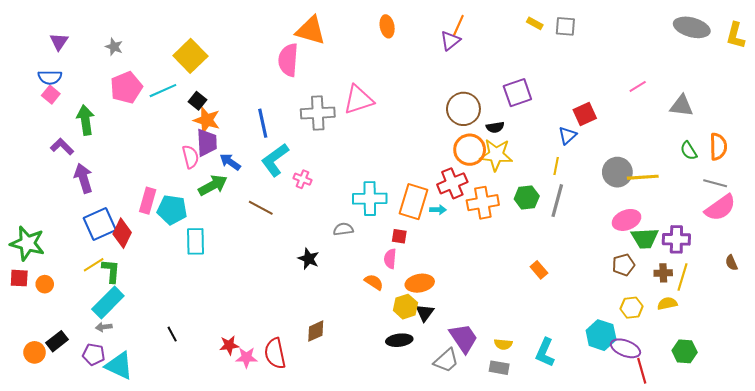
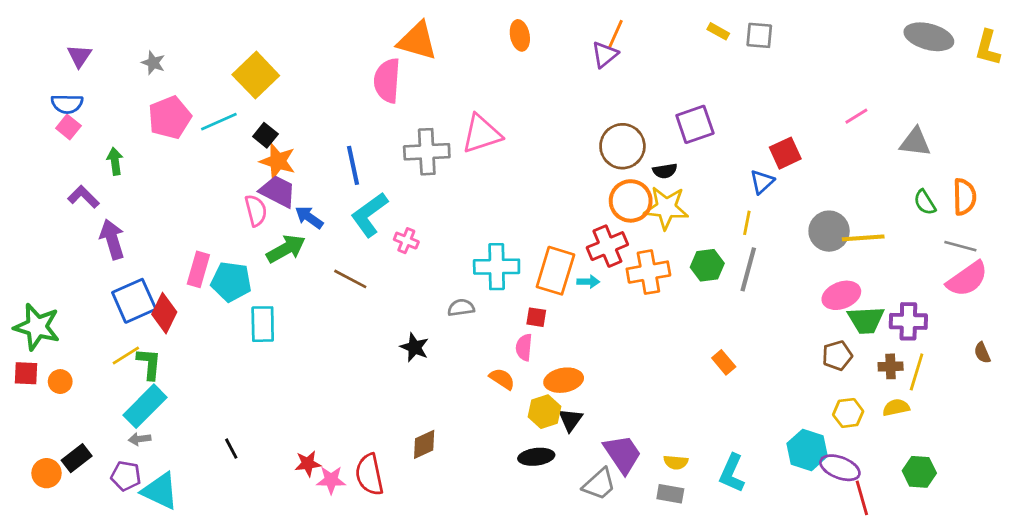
green arrow: (85, 120) -> (115, 161), size x0.7
purple trapezoid: (207, 143) -> (278, 191), turned -60

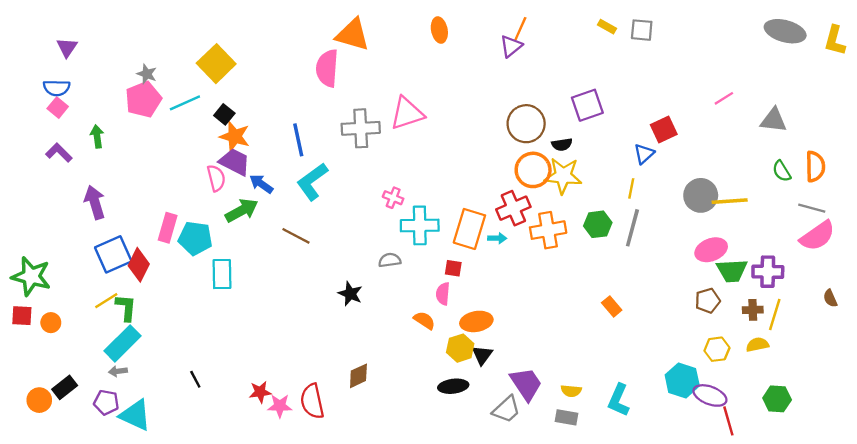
gray star: (153, 63) -> (147, 74), moved
purple L-shape: (83, 197) -> (59, 153), moved
pink cross: (406, 241) -> (393, 198), moved

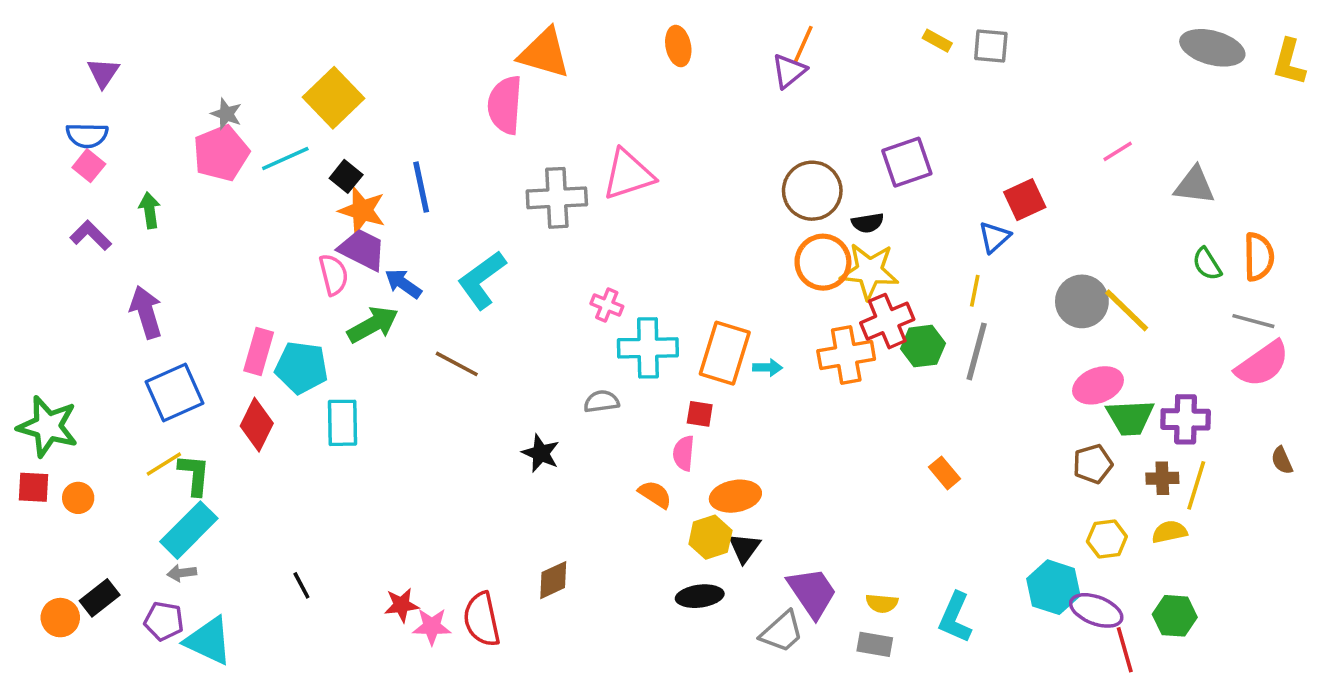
blue line: (298, 140) -> (421, 187), moved
yellow line: (730, 201) -> (1127, 310), turned 48
red cross: (513, 208) -> (887, 321), moved
red diamond: (139, 265) -> (257, 425), moved
green hexagon: (777, 399) -> (1175, 616), moved

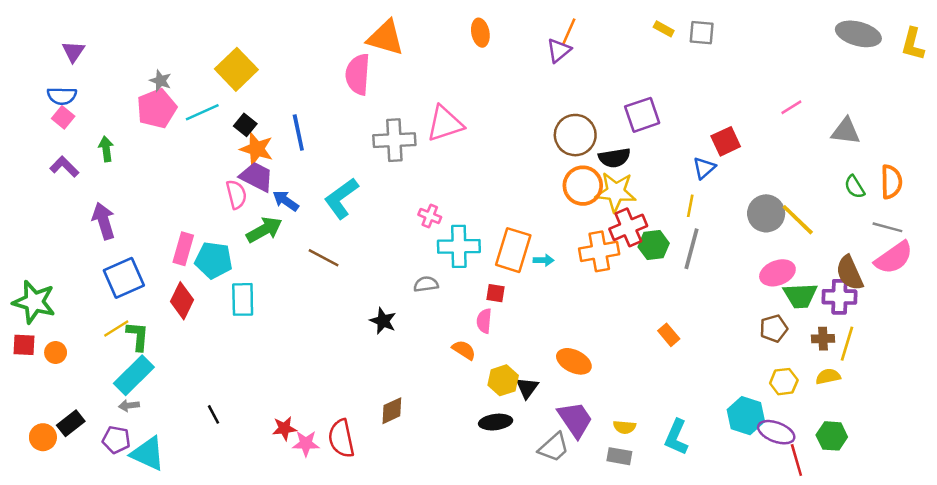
black semicircle: (868, 223) -> (614, 158), size x1.4
brown semicircle: (1282, 460) -> (850, 273), moved, size x1.8
orange ellipse: (735, 496) -> (574, 361), moved, turned 36

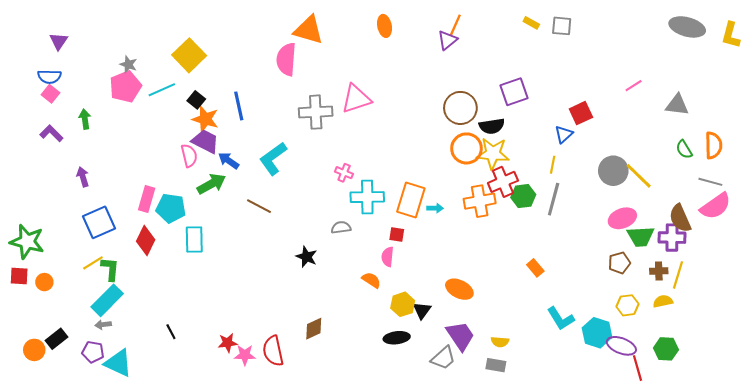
purple arrow: (104, 221) -> (83, 177), size x0.7
cyan L-shape: (676, 437) -> (561, 319), moved, turned -56

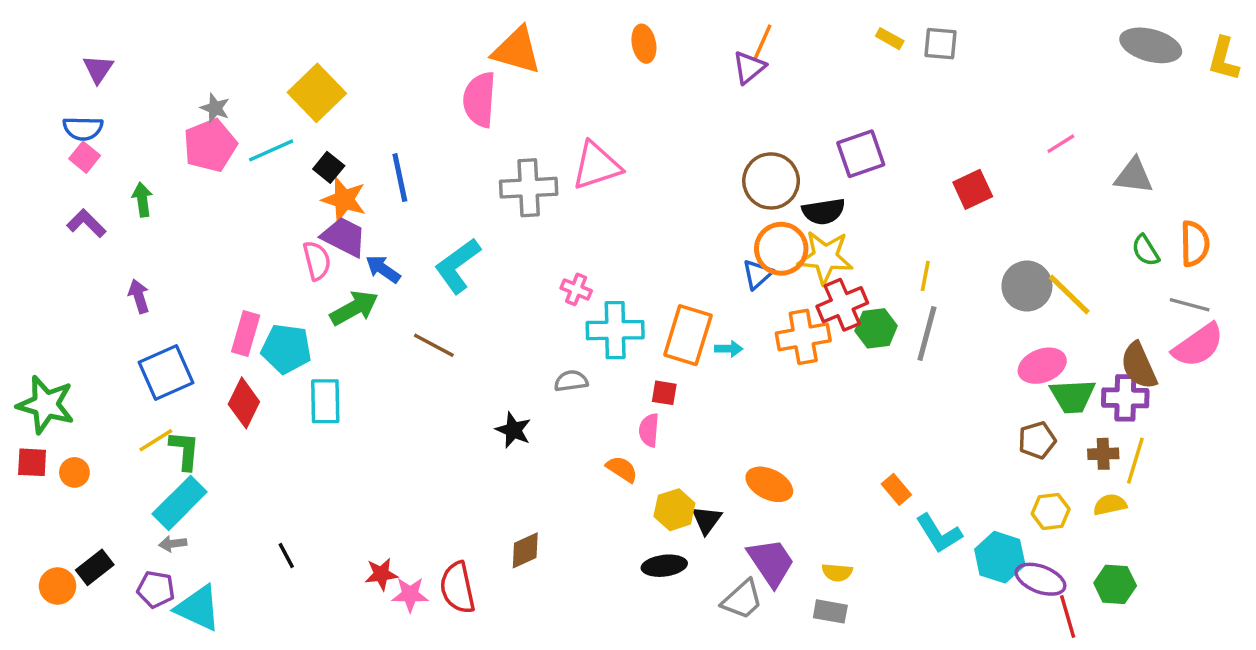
blue triangle: (564, 134) -> (757, 274), moved
orange rectangle: (535, 268) -> (896, 489), moved

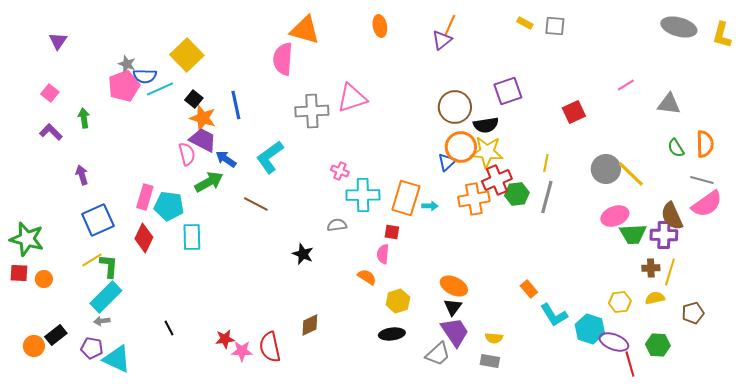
blue semicircle: (83, 128) -> (145, 76), moved
brown pentagon: (1037, 440) -> (693, 313), moved
black triangle: (707, 520) -> (453, 307), moved

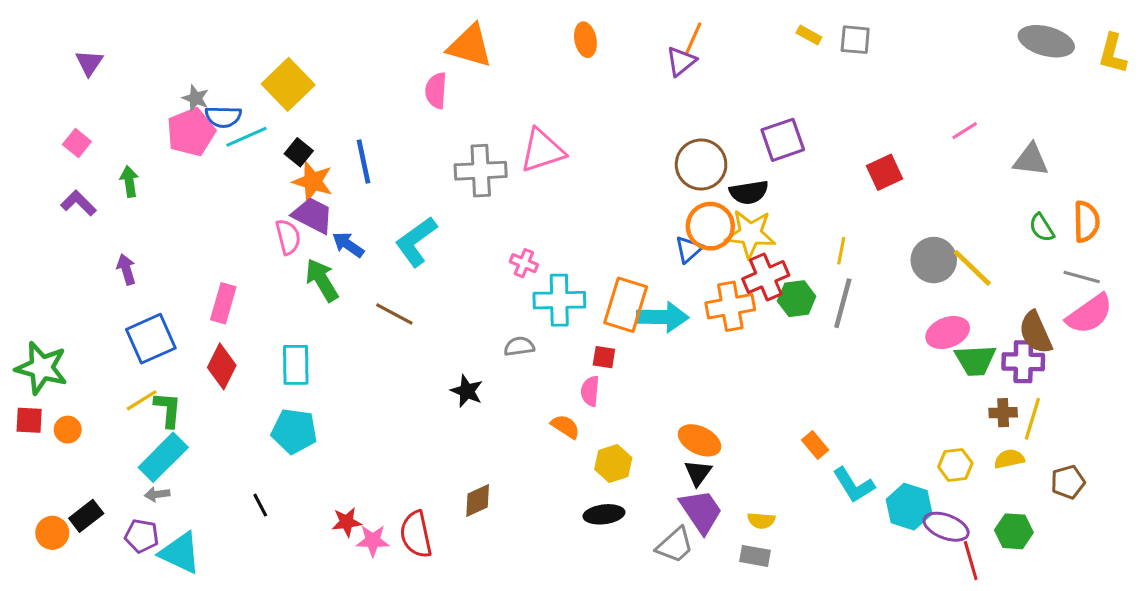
pink semicircle: (283, 59) -> (436, 91), size x0.7
green arrow: (209, 182) -> (322, 280), turned -92
cyan pentagon: (169, 206) -> (294, 431), moved
cyan arrow: (430, 206) -> (663, 317), size x2.0

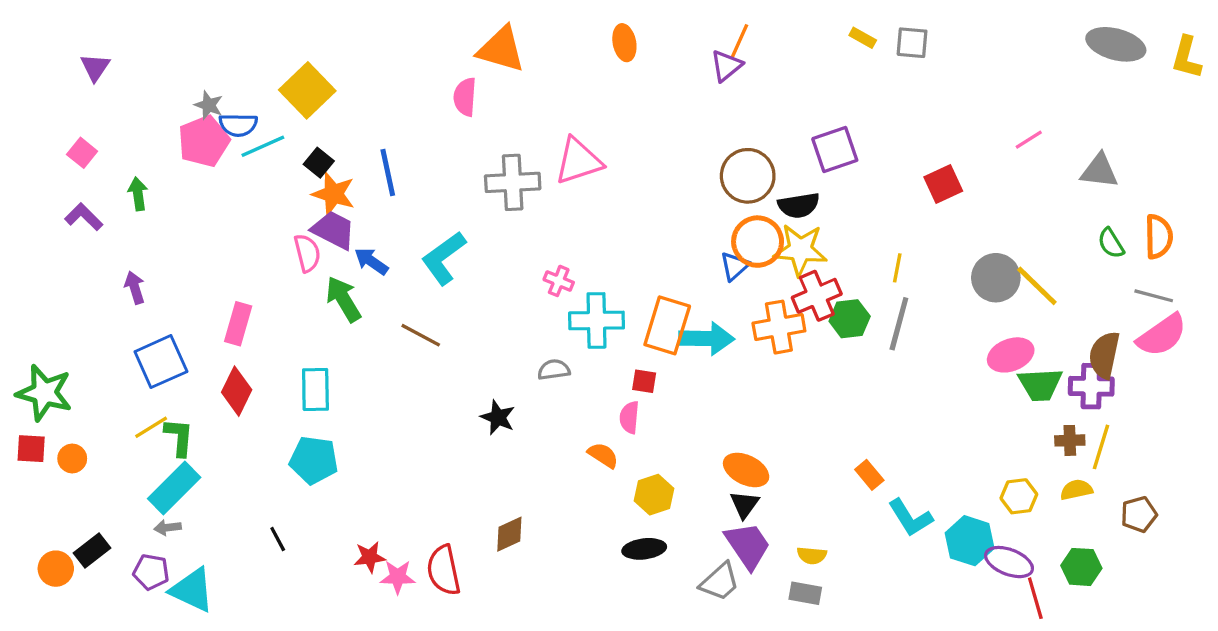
brown semicircle: (1035, 332) -> (1104, 355), turned 36

